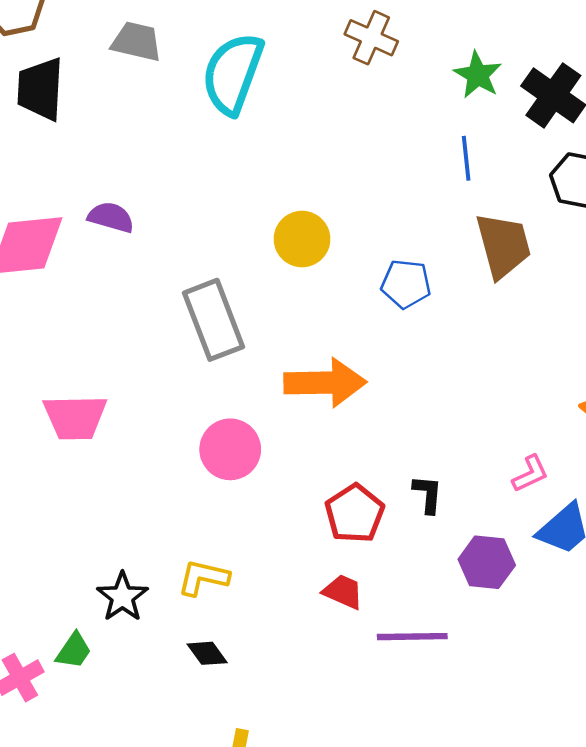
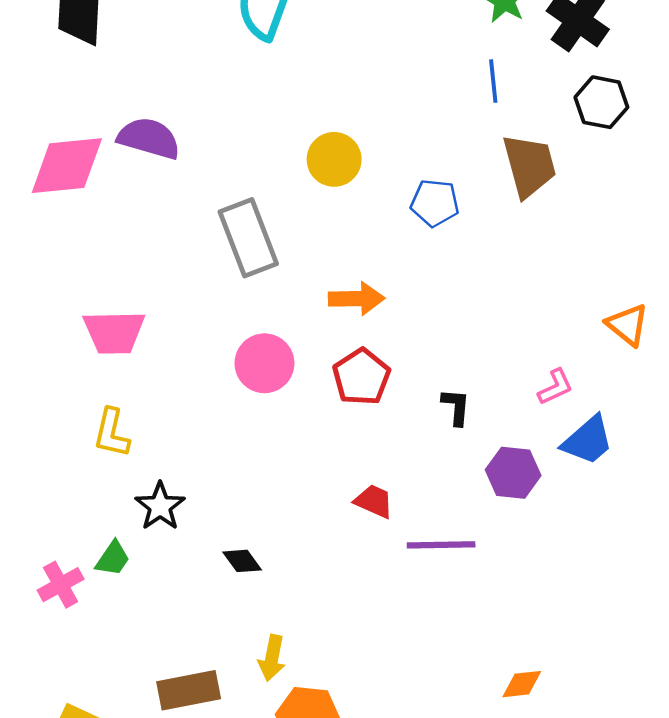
purple semicircle: (111, 217) -> (149, 138), size x1.4
orange arrow: (325, 383) -> (356, 299), size x0.7
red pentagon: (355, 513) -> (361, 377), moved
yellow L-shape: (203, 578) -> (112, 433), moved, turned -90

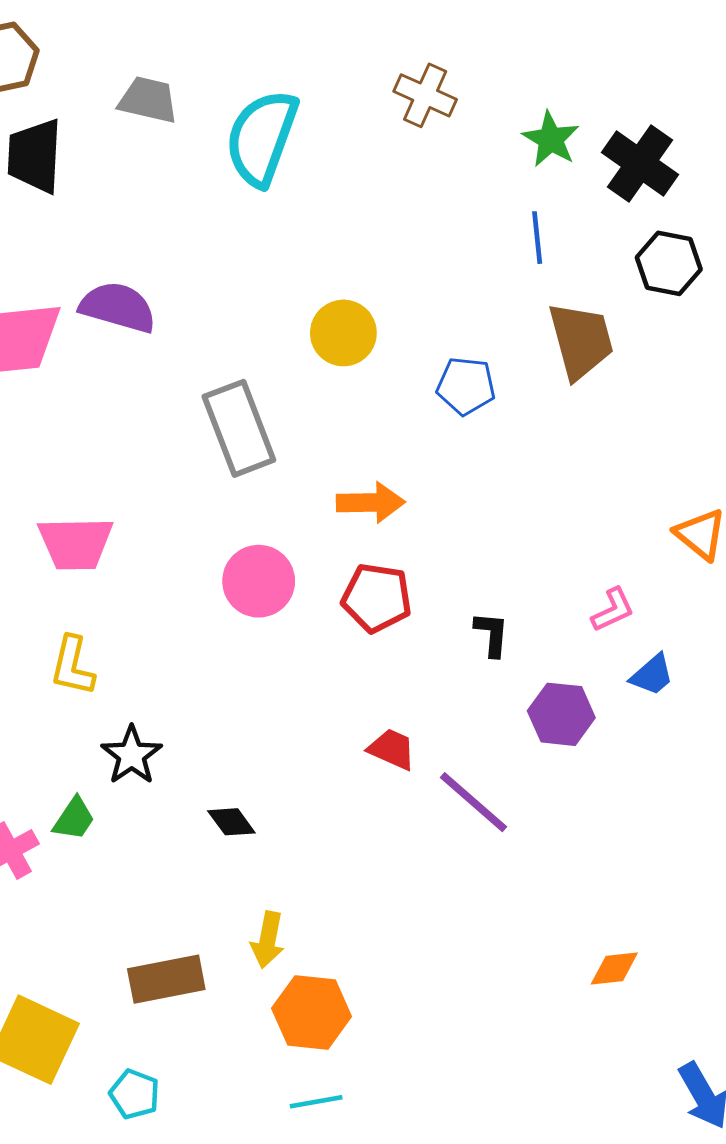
red pentagon: (361, 377) -> (377, 598), turned -30
blue trapezoid: (588, 440) -> (652, 675), size x0.7
purple line: (441, 545) -> (474, 802), turned 42
orange diamond: (522, 684) -> (614, 969), moved

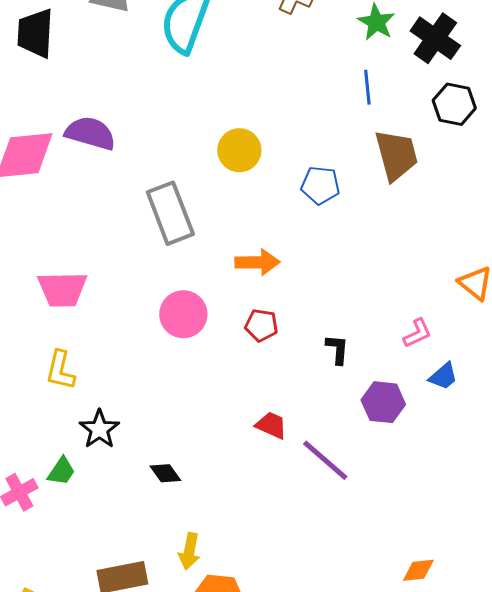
red pentagon: (377, 598) -> (261, 325), size x0.7

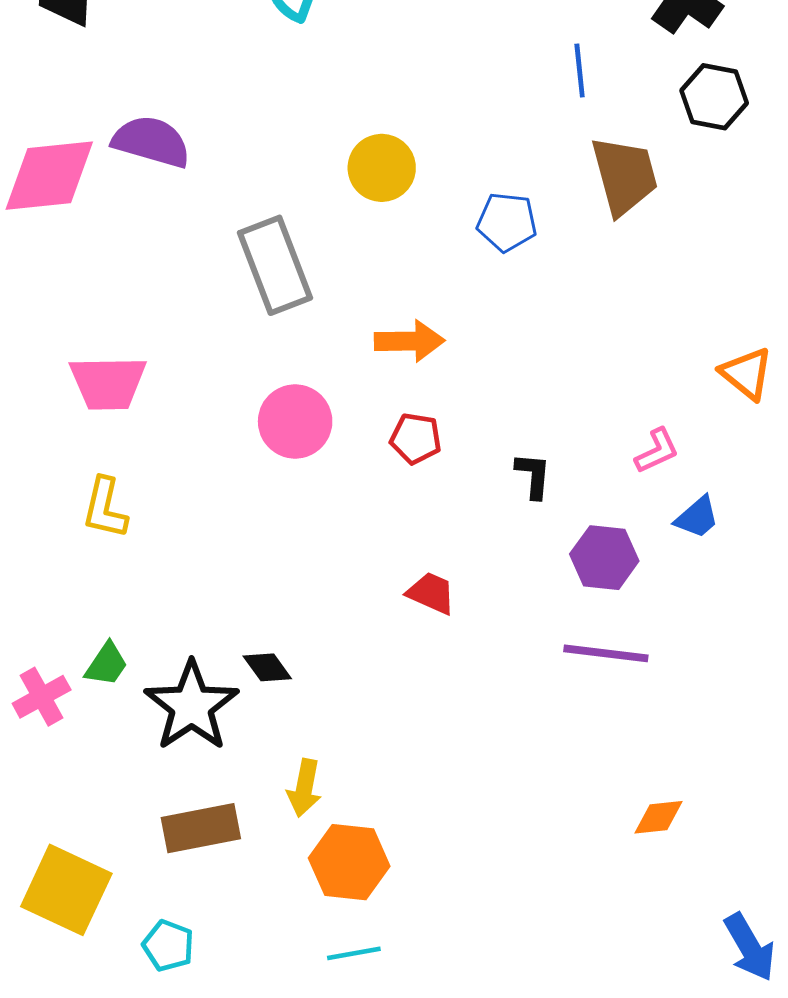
black star: (99, 429) -> (192, 706), moved, size x1.5
purple line: (325, 460) -> (606, 653), moved, turned -34

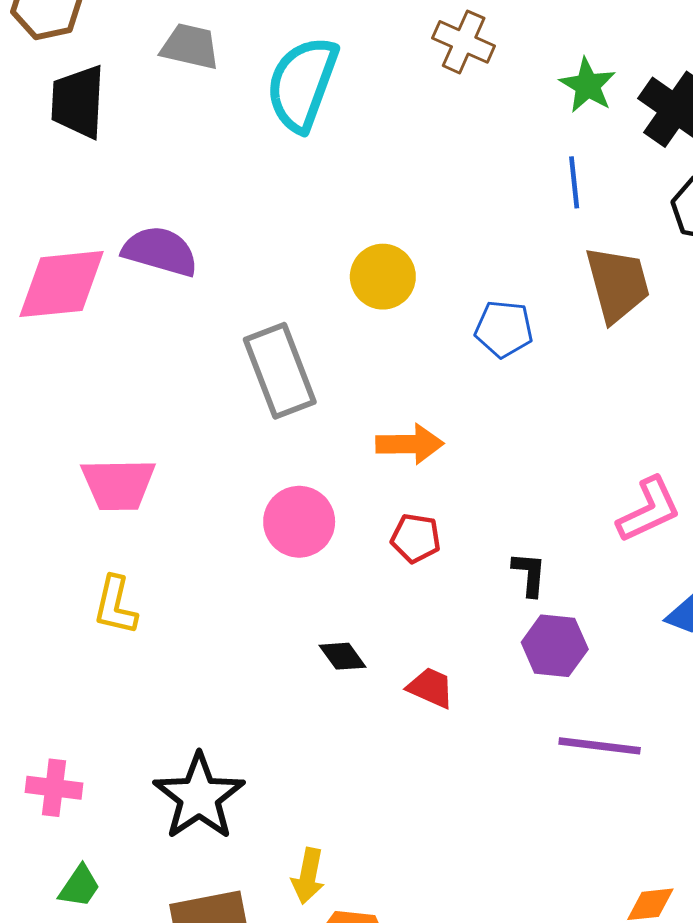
pink L-shape: (657, 451) -> (649, 510), moved, size x1.5
purple hexagon: (604, 558) -> (555, 646), moved
green trapezoid: (106, 664) -> (79, 886), moved
black diamond: (267, 667) -> (342, 656), moved
pink cross: (42, 697) -> (54, 788), turned 36

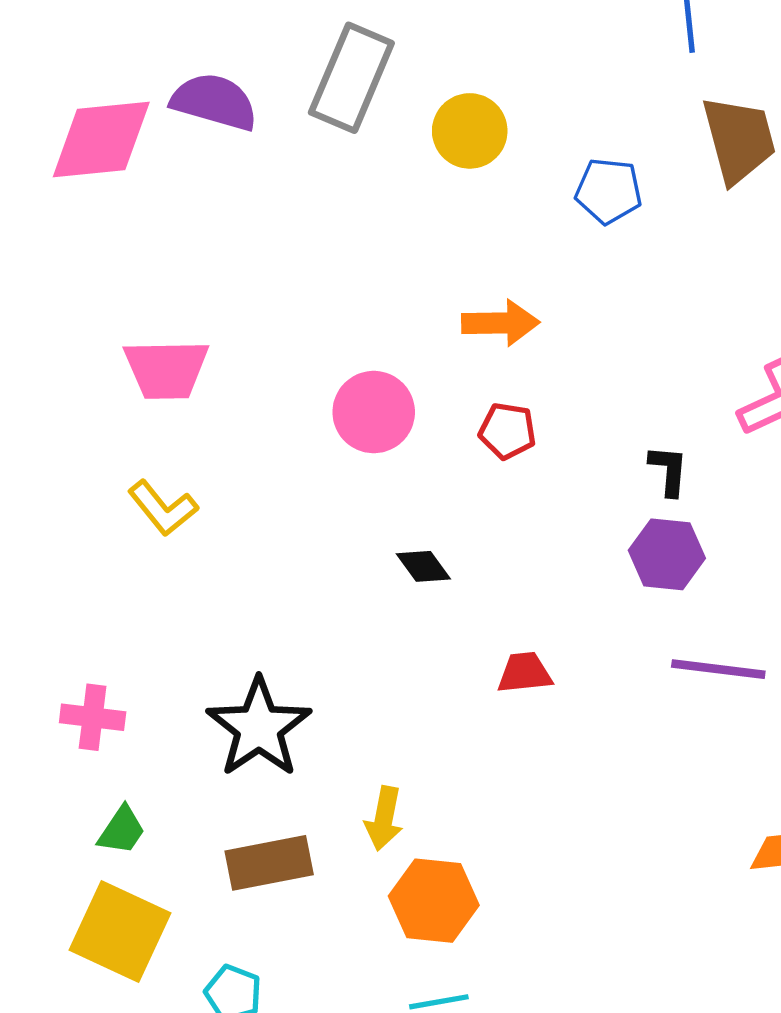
gray rectangle: (280, 371) -> (351, 78), moved, turned 44
black L-shape: (529, 574) -> (669, 470), moved
yellow L-shape: (115, 605) -> (163, 508), turned -52
red trapezoid: (431, 688) -> (525, 673), moved, turned -30

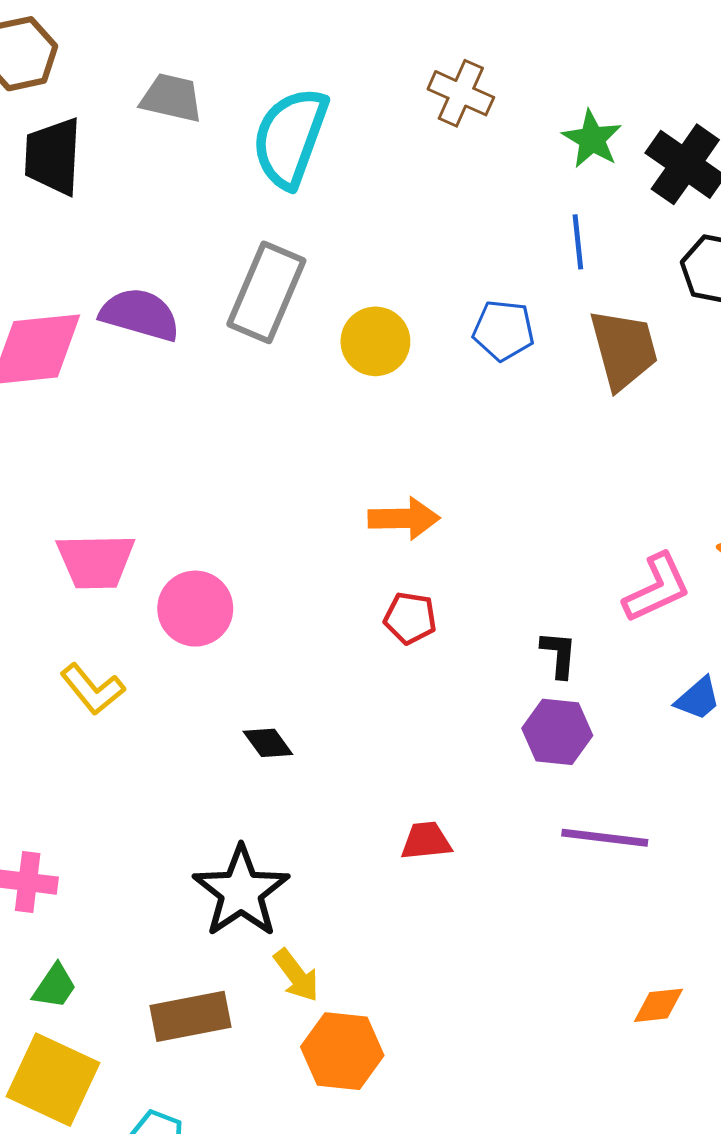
blue pentagon: (609, 191) -> (503, 330), moved
pink circle: (374, 412) -> (195, 609), moved
black diamond: (423, 566) -> (268, 743), moved
black star: (259, 728) -> (241, 892), moved
yellow arrow: (384, 818) -> (296, 975), turned -48

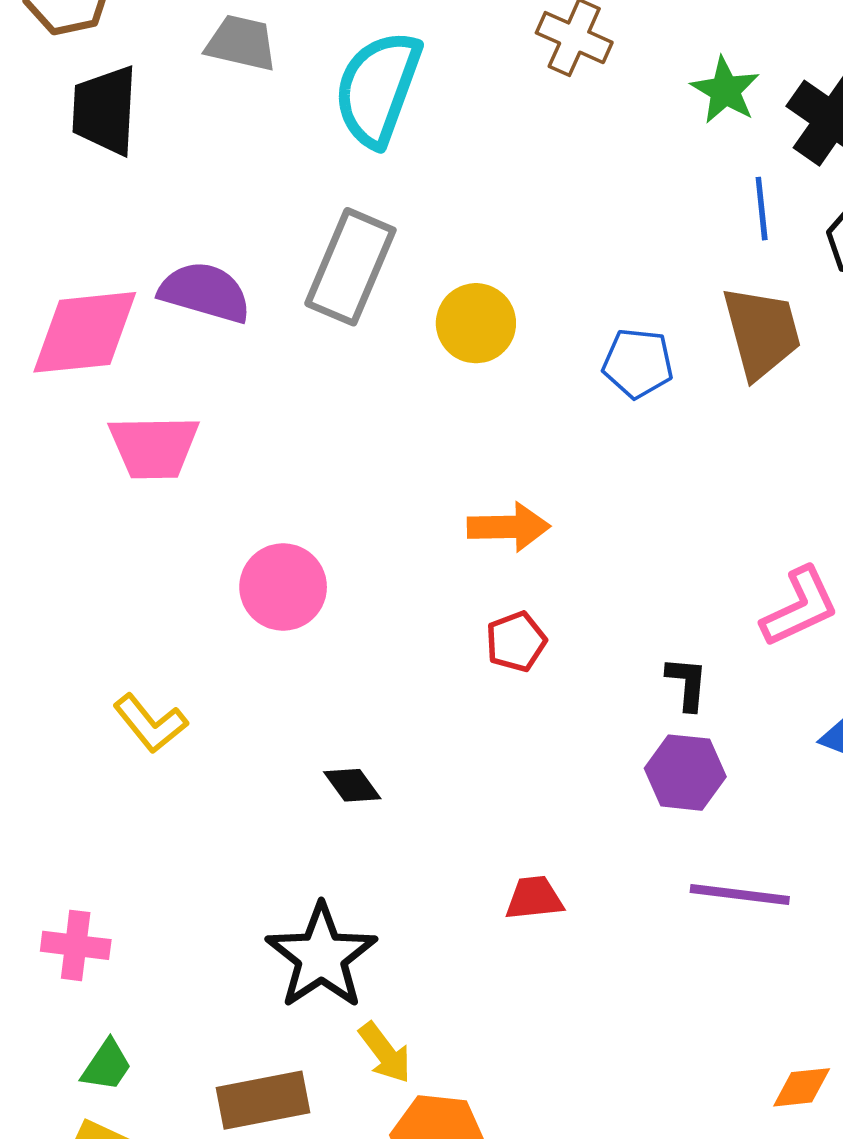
blue line: (578, 242) -> (762, 209), moved
blue pentagon: (503, 330) -> (638, 363), moved
pink trapezoid: (96, 561) -> (154, 447), moved
pink circle: (195, 609) -> (283, 587), moved
red pentagon: (410, 618) -> (516, 642), turned -30

